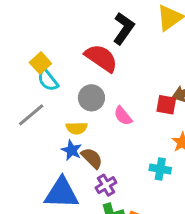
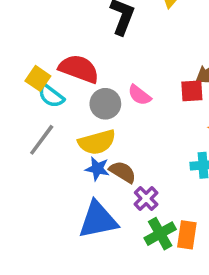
red semicircle: (101, 58) -> (79, 69), moved
pink semicircle: (123, 116) -> (139, 95), moved
yellow semicircle: (77, 128) -> (97, 142), size x1.5

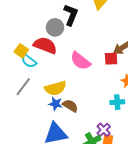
pink semicircle: (139, 95) -> (80, 61), size x1.5
gray circle: (105, 104) -> (55, 27), moved
purple cross: (146, 199) -> (104, 130), moved

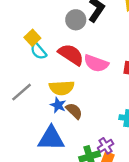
red semicircle: (45, 45) -> (71, 55), moved
pink semicircle: (80, 61) -> (96, 63), turned -30
gray line: (23, 87) -> (22, 92), moved

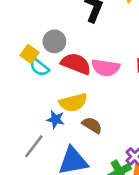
gray circle: (76, 20) -> (54, 41), moved
gray line: (22, 92) -> (34, 146), moved
blue star: (58, 105) -> (56, 119), moved

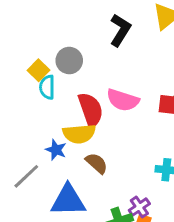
red semicircle: (76, 64) -> (91, 110), moved, turned 40
cyan semicircle: (39, 67) -> (47, 87), turned 42

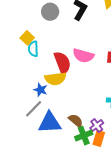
gray circle: (69, 61) -> (50, 12), moved
brown semicircle: (97, 163) -> (76, 121), moved
gray line: (26, 176) -> (34, 109), moved

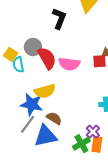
gray circle: (50, 12) -> (33, 47), moved
red semicircle: (62, 63) -> (47, 58), moved
blue star: (40, 90) -> (32, 104), size x1.6
brown semicircle: (76, 121) -> (54, 118), moved

